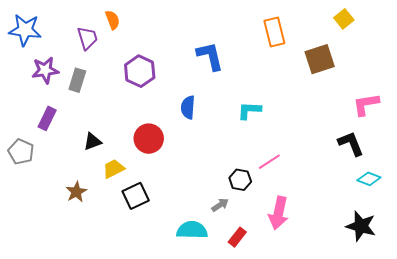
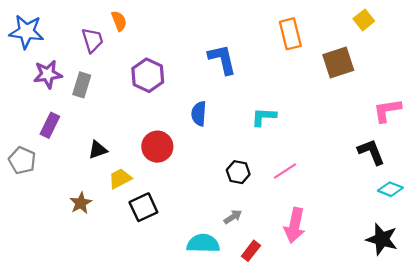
black hexagon: (240, 180) -> (238, 172), moved

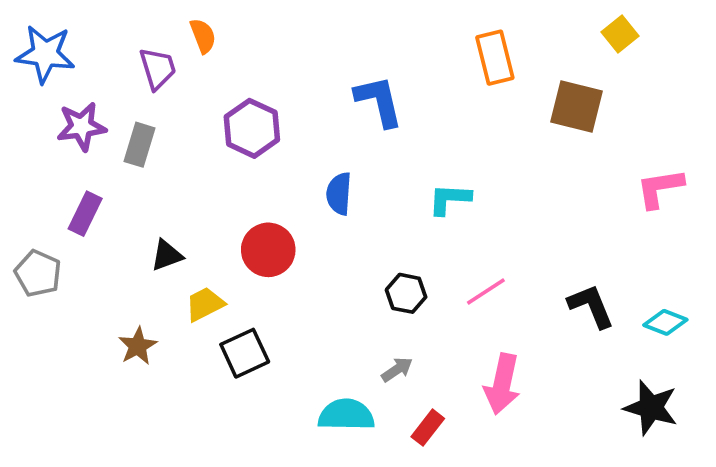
brown square: (338, 63) -> (577, 107), turned 32
black L-shape: (371, 152) -> (591, 306), moved

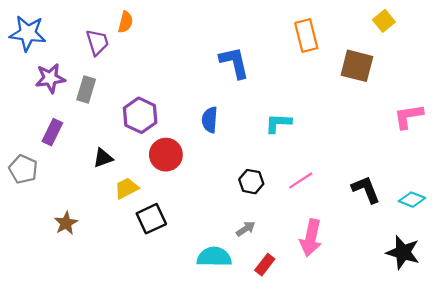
orange semicircle: (203, 36) -> (125, 22), turned 35
purple hexagon: (252, 128) -> (140, 115), moved
brown star: (138, 346) -> (66, 223), moved

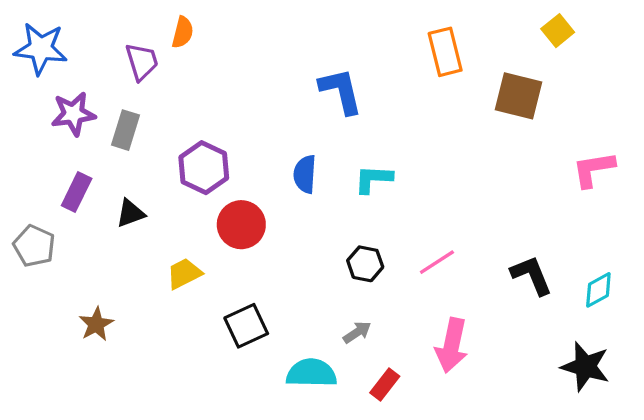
cyan L-shape: (278, 123) -> (373, 179), moved
black triangle: (103, 158) -> (130, 213), moved
cyan diamond: (412, 200) -> (598, 290), turned -50
black square: (151, 219) -> (246, 326), moved

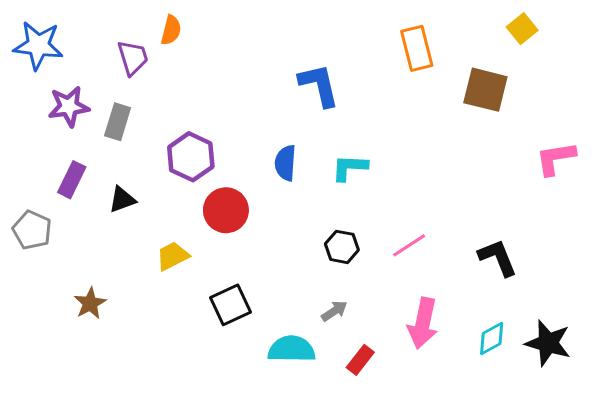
cyan diamond: (598, 290) -> (492, 338), moved

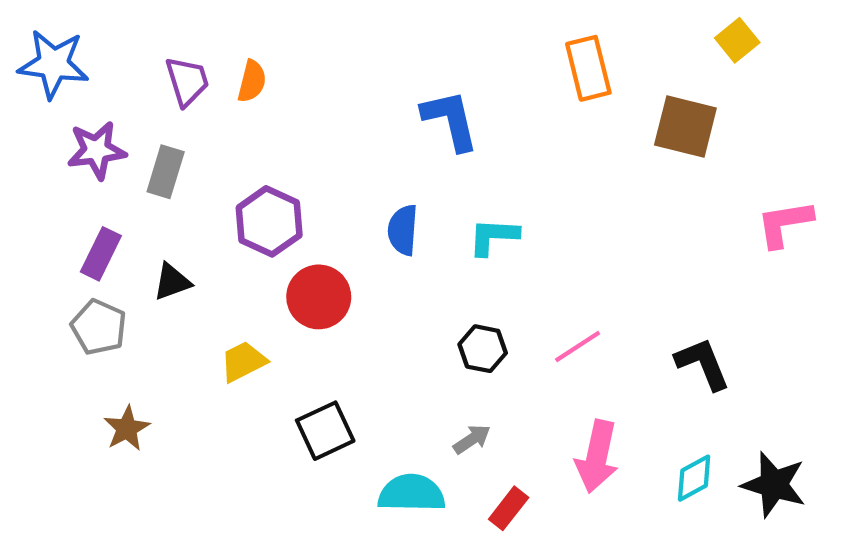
orange semicircle: (171, 30) -> (252, 81), moved
gray pentagon: (32, 230) -> (99, 327), moved

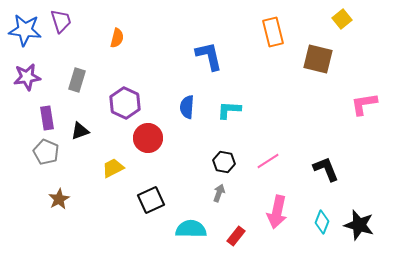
purple trapezoid: (187, 81) -> (61, 21), moved
purple star: (97, 150) -> (27, 77), moved
purple rectangle: (101, 254) -> (47, 118), turned -35
gray arrow: (472, 439) -> (219, 193), moved, turned -36
cyan diamond: (694, 478) -> (322, 222), turned -40

